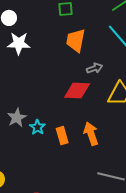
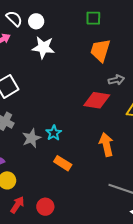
gray star: (17, 118) -> (31, 138), moved
orange rectangle: (62, 136) -> (63, 163), moved, turned -48

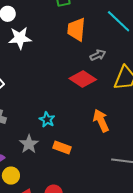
red diamond: (97, 100) -> (83, 79), turned 36
gray star: (31, 138) -> (29, 144), moved

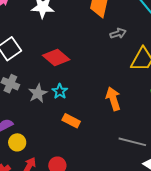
red diamond: (83, 79) -> (56, 57), moved
gray star: (29, 144) -> (38, 93), moved

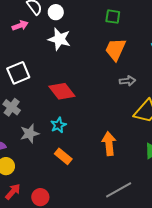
gray star: (38, 93) -> (30, 134), moved
gray line: (132, 142) -> (119, 190), turned -56

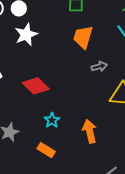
white star: (59, 39) -> (26, 35), turned -30
cyan star: (58, 125) -> (52, 120), moved

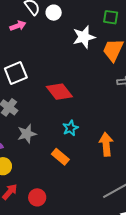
white star: (26, 35) -> (84, 37), moved

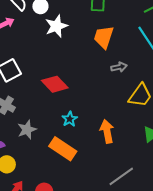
white star: (84, 37) -> (56, 26), moved
orange rectangle: (60, 157) -> (63, 149), size x1.5

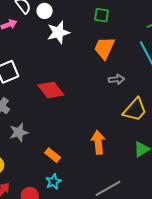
cyan star: (70, 119) -> (53, 182), moved
orange rectangle: (63, 149) -> (53, 155), size x0.6

